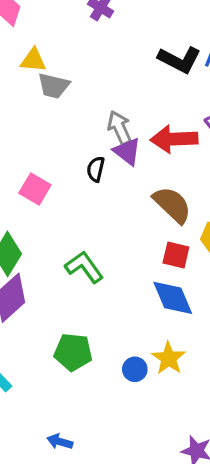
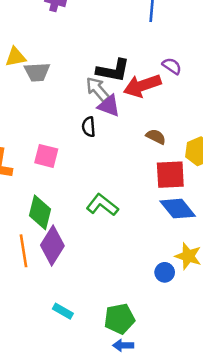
black L-shape: (179, 60) -> (113, 70), moved
brown semicircle: (172, 205) -> (156, 137), size x0.6
red square: (176, 255) -> (170, 175), size x1.4
green pentagon: (73, 352) -> (119, 319), moved

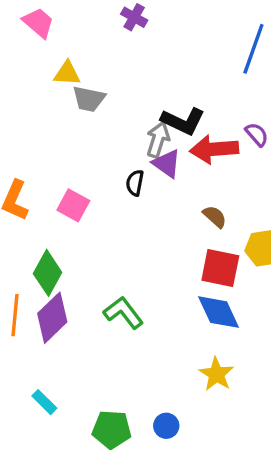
gray arrow: (98, 89) -> (158, 140), turned 44
green L-shape: (102, 205) -> (123, 313), moved
blue circle: (165, 272) -> (166, 426), moved

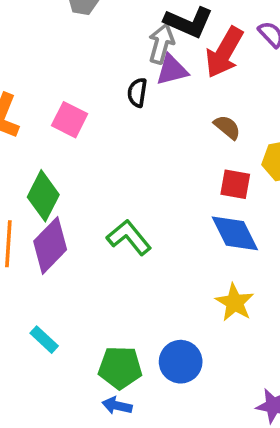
red arrow: (214, 149) -> (224, 52), turned -54
purple triangle: (167, 164) -> (172, 70), turned -48
red square: (220, 268) -> (235, 184), size x0.7
blue circle: (166, 426) -> (181, 362), size x1.5

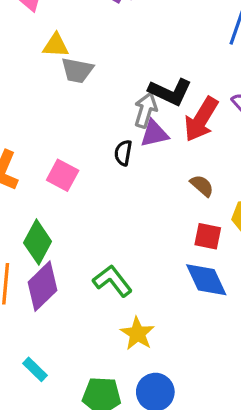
yellow star: (235, 302) -> (137, 334), moved

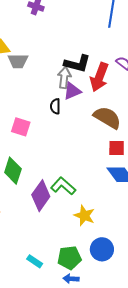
brown semicircle: (202, 186) -> (107, 118), size x1.8
purple diamond: (42, 286) -> (41, 196), moved
cyan rectangle: (35, 369) -> (35, 261), moved

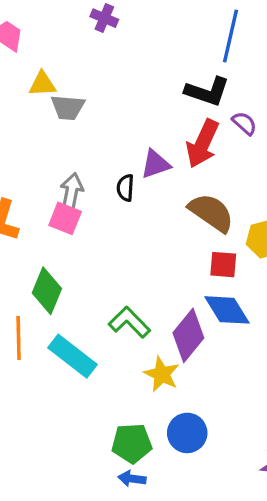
black L-shape: (77, 64) -> (207, 92), moved
gray arrow: (64, 78) -> (72, 191), moved
purple diamond: (41, 196) -> (188, 335), moved
cyan rectangle: (35, 261) -> (72, 356), moved, size x1.8

